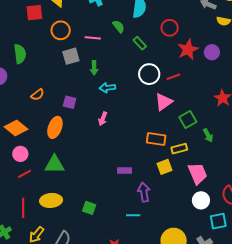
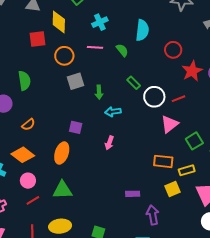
pink line: (93, 38) -> (95, 47), moved
green rectangle: (140, 43) -> (134, 83), moved
orange semicircle: (37, 95) -> (28, 124), moved

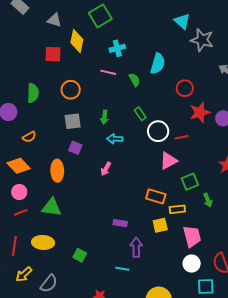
orange circle: (64, 56) -> (71, 90), moved
gray square: (75, 81) -> (73, 121), moved
orange ellipse: (62, 153) -> (57, 171), turned -30

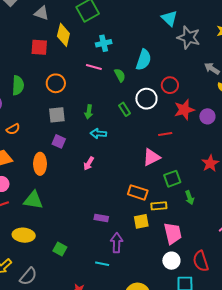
white circle: (158, 131) -> (146, 99), moved

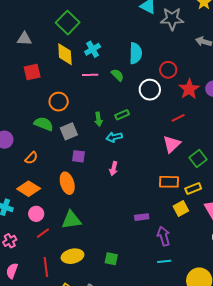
yellow diamond: (63, 35) -> (65, 54), moved
green semicircle: (18, 85) -> (44, 124), moved, turned -54
green rectangle: (125, 109) -> (122, 115), moved, turned -64
cyan line: (102, 264) -> (164, 261), moved

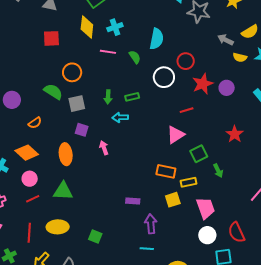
pink arrow: (114, 168) -> (104, 148), moved, turned 136

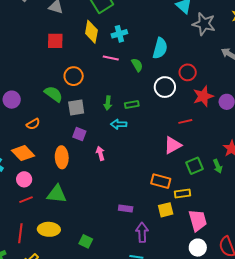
green arrow: (218, 171) -> (218, 166), moved

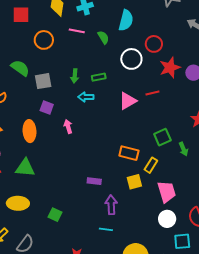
orange circle: (74, 76) -> (44, 40), moved
pink triangle: (173, 145) -> (128, 101), moved
green arrow: (218, 166) -> (183, 149), moved
yellow rectangle: (183, 194) -> (151, 165), turned -49

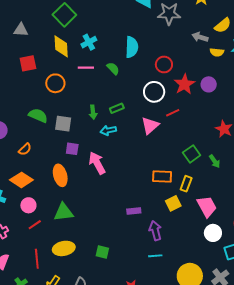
white circle: (131, 59) -> (154, 92), moved
gray square: (43, 81) -> (63, 124), turned 30
pink arrow: (68, 127) -> (97, 163), size x1.6

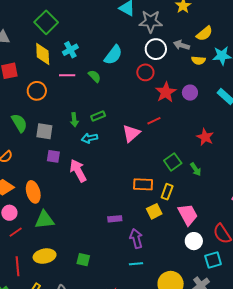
cyan semicircle: (132, 47) -> (113, 55), turned 35
white circle: (154, 92) -> (156, 49), moved
green semicircle: (38, 116) -> (19, 123), turned 36
orange ellipse: (60, 175) -> (33, 192), moved

